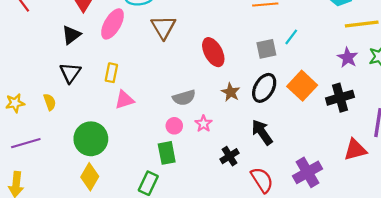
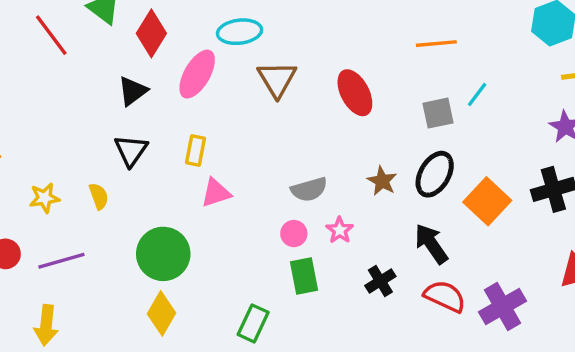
red ellipse: (213, 52) -> (355, 93), moved
orange square: (302, 86) -> (487, 201), moved
green rectangle: (167, 153) -> (304, 276), moved
red semicircle: (262, 180) -> (445, 296), moved, turned -32

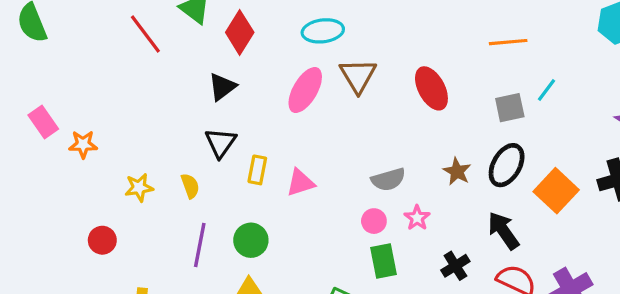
pink ellipse: (197, 74) -> (305, 90), moved
yellow rectangle: (195, 150) -> (257, 170), moved
green circle: (163, 254) -> (251, 240), size x0.7
purple line: (61, 261) -> (200, 245), moved, turned -63

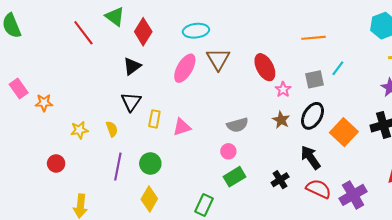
pink star: (417, 218) -> (283, 89), moved
green rectangle: (384, 261) -> (234, 177), turned 70

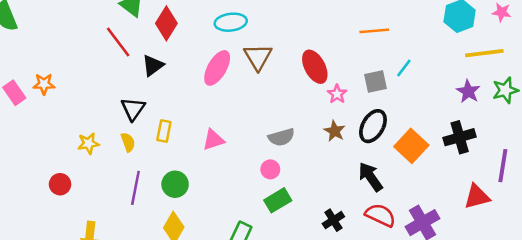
red line: (83, 33) -> (118, 42), moved
black triangle: (131, 102) -> (133, 109), moved
orange star: (44, 103) -> (44, 84), moved
yellow rectangle: (154, 119) -> (164, 131), moved
black cross: (280, 180) -> (333, 220), moved

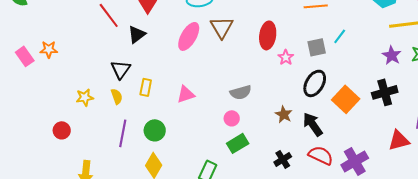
red ellipse: (315, 67) -> (268, 35), turned 36
brown star: (335, 131) -> (284, 114), moved

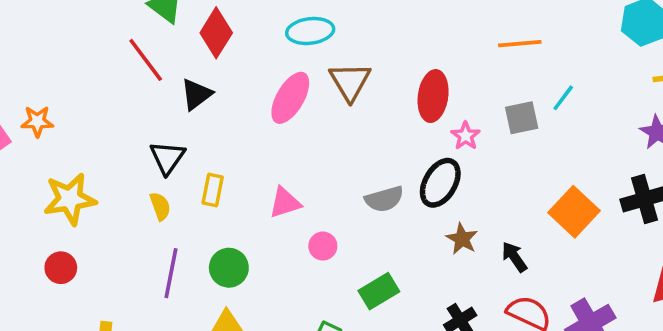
black ellipse: (315, 83) -> (440, 183), moved
yellow star: (85, 97) -> (70, 199), moved, size x1.6
pink circle: (232, 118) -> (323, 246), moved
black arrow: (313, 124) -> (514, 257), size x0.7

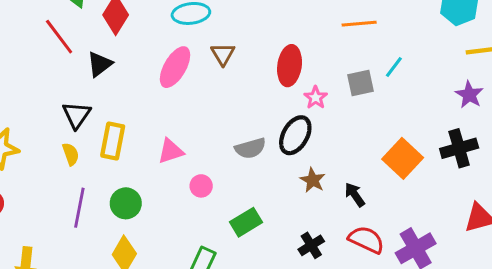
brown triangle: (350, 82) -> (223, 54), size x0.7
yellow rectangle: (213, 190) -> (113, 141), size x1.4

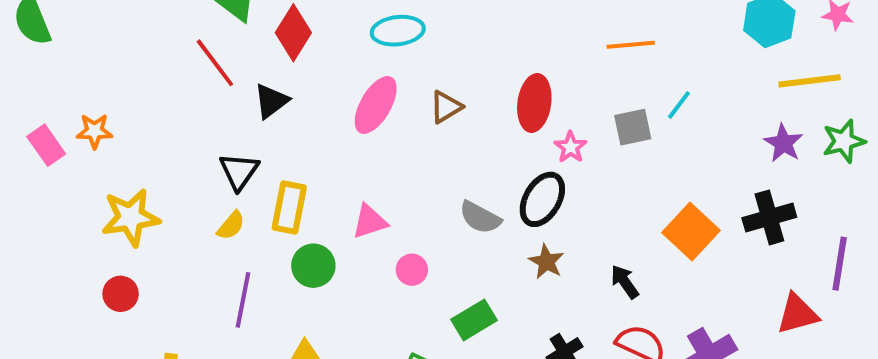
brown triangle: (223, 54) -> (446, 107), moved, turned 30
gray semicircle: (250, 148) -> (480, 217), turned 44
yellow semicircle: (71, 154) -> (231, 225), turned 60
brown star: (313, 180) -> (546, 262), moved
green circle: (126, 203) -> (313, 266), moved

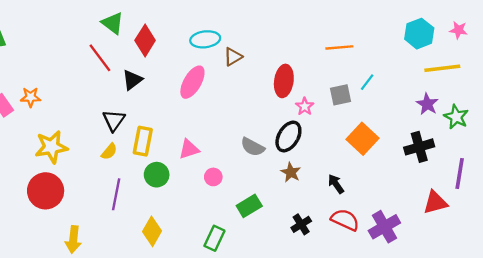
brown triangle: (446, 107) -> (233, 57), moved
green star: (844, 141) -> (456, 117), moved, turned -30
orange square: (691, 232) -> (362, 139), moved
red circle: (121, 294) -> (46, 191), size x1.8

